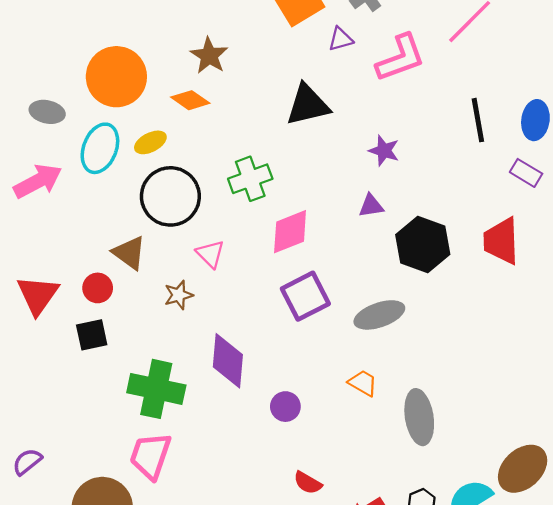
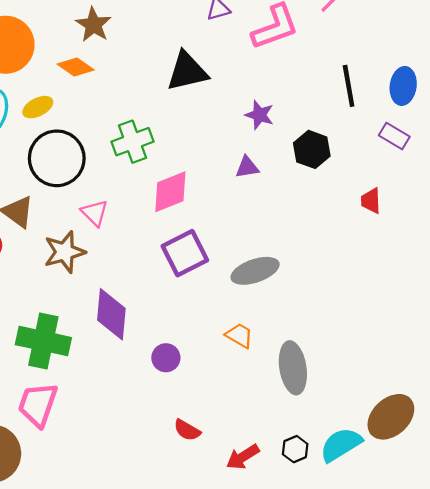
red trapezoid: (501, 241) -> (371, 201), size x0.6
black hexagon: (423, 245) -> (312, 149), moved, size x0.7
brown star: (179, 295) -> (65, 252), size x1.5

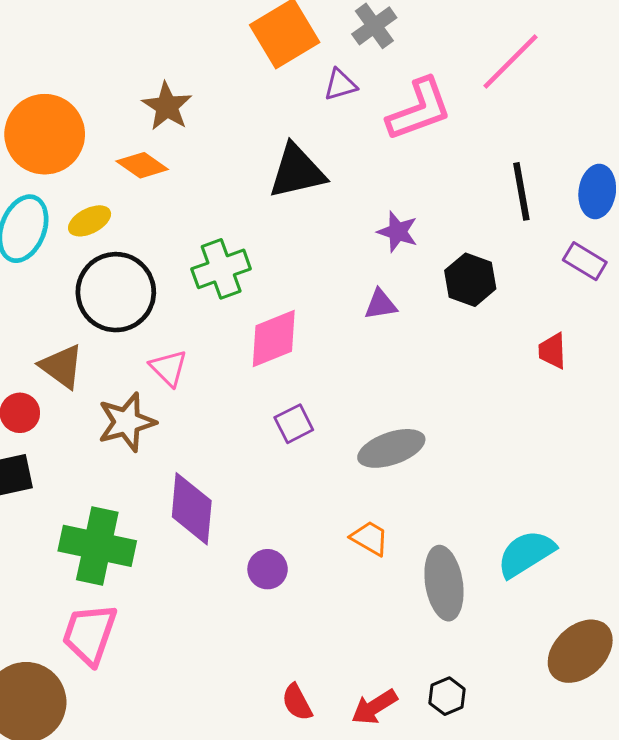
purple square: (185, 253) -> (294, 424), size x0.6
red semicircle: (187, 430) -> (297, 702), moved, turned 32
cyan semicircle: (341, 445) -> (526, 554), moved

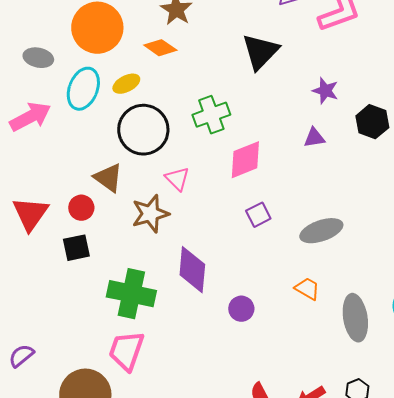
black triangle: (297, 171) -> (260, 52), turned -33

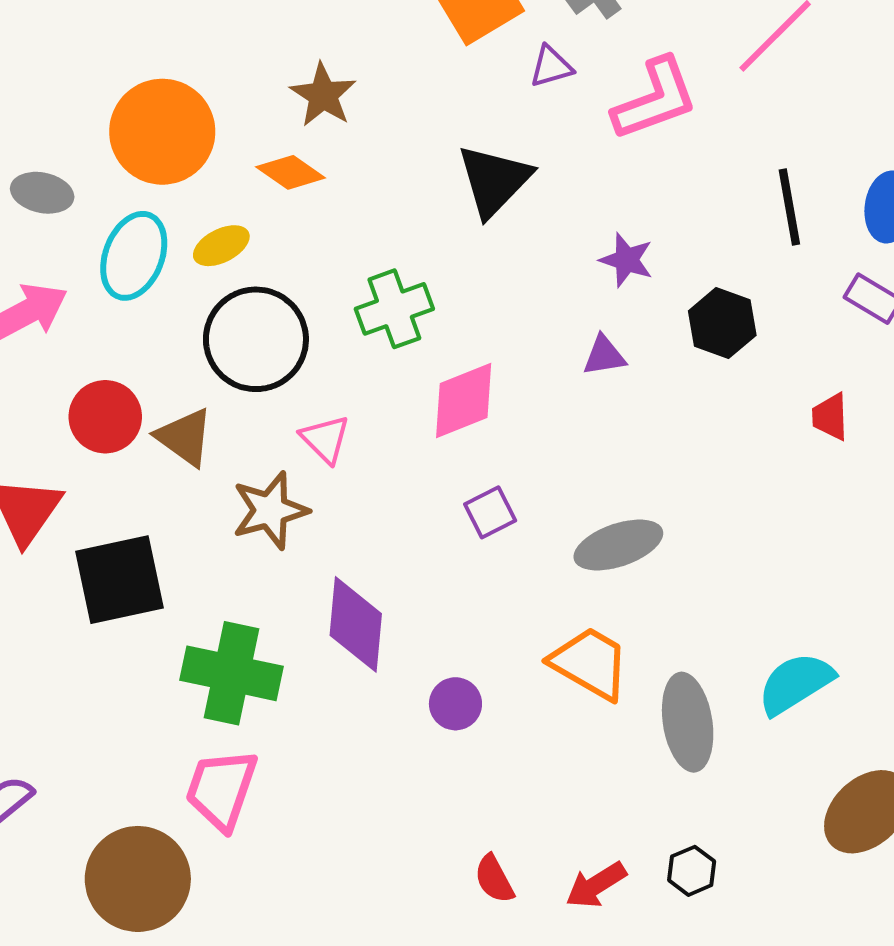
red circle: (81, 208) -> (105, 417), moved, size x1.4
black square: (76, 248) -> (119, 580), size x1.6
orange trapezoid: (307, 289) -> (590, 663), size x1.6

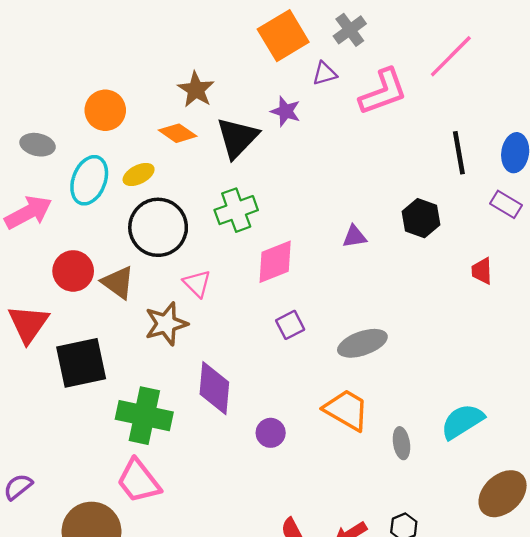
orange circle: (162, 132) -> (105, 110), size x0.7
black triangle: (494, 181) -> (237, 138), moved
purple star: (627, 260) -> (286, 111), moved
gray ellipse: (688, 722) -> (401, 443), size x0.6
pink trapezoid: (221, 789) -> (139, 481), turned -57

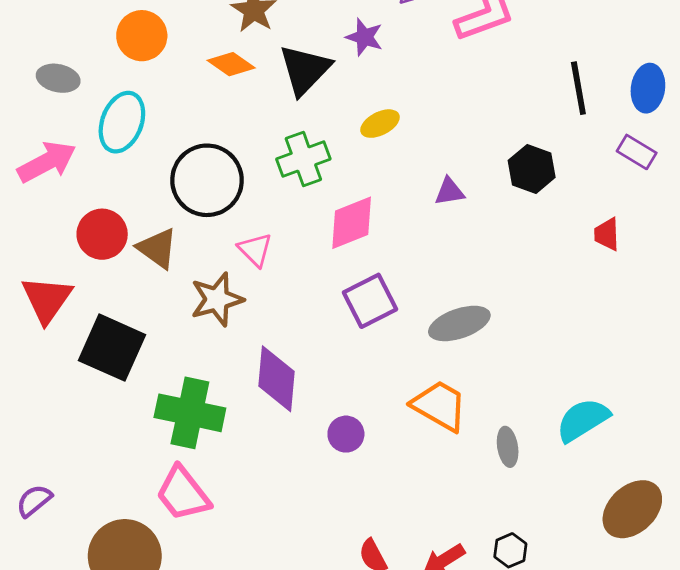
yellow ellipse: (139, 175) -> (380, 124), moved
purple square: (290, 325) -> (370, 301), size x1.5
black square: (81, 363) -> (112, 348), turned 36

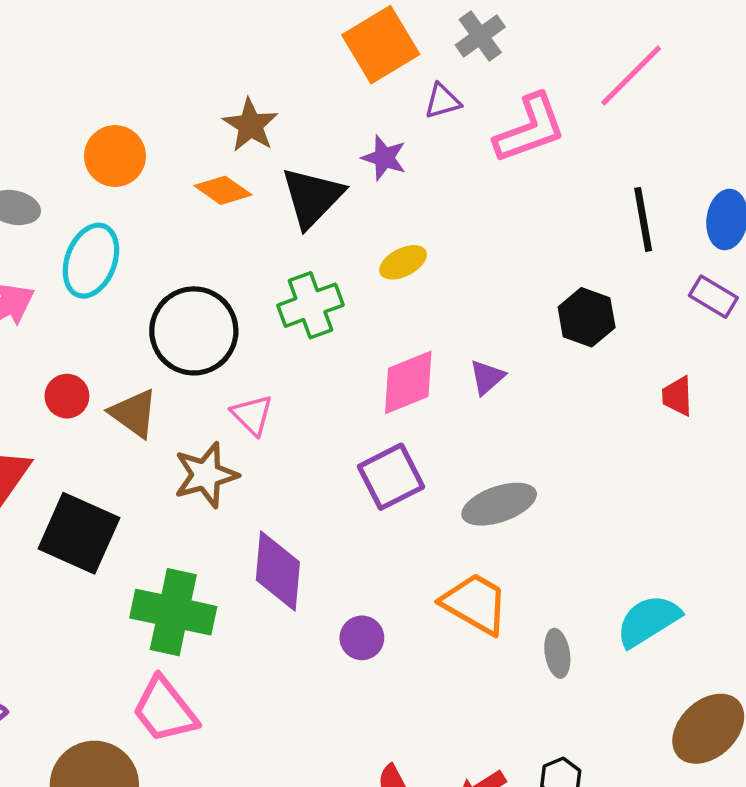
purple triangle: (449, 192) -> (487, 377), moved, turned -32
pink diamond: (352, 223) -> (408, 382), moved
red circle: (102, 234) -> (67, 396), size x0.7

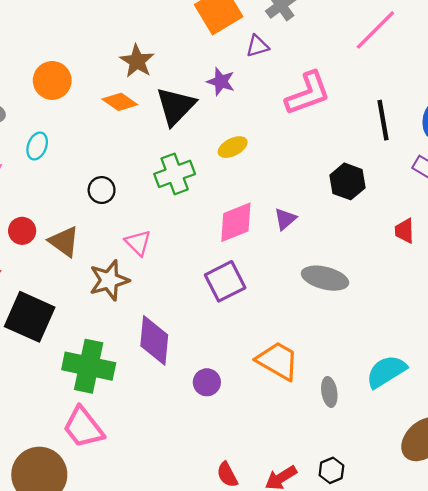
pink L-shape: (530, 129) -> (308, 93), moved
cyan ellipse: (91, 261) -> (37, 146), size x0.6
black circle: (194, 331) -> (102, 190), size x0.5
gray ellipse: (499, 504) -> (325, 278), moved, turned 33

